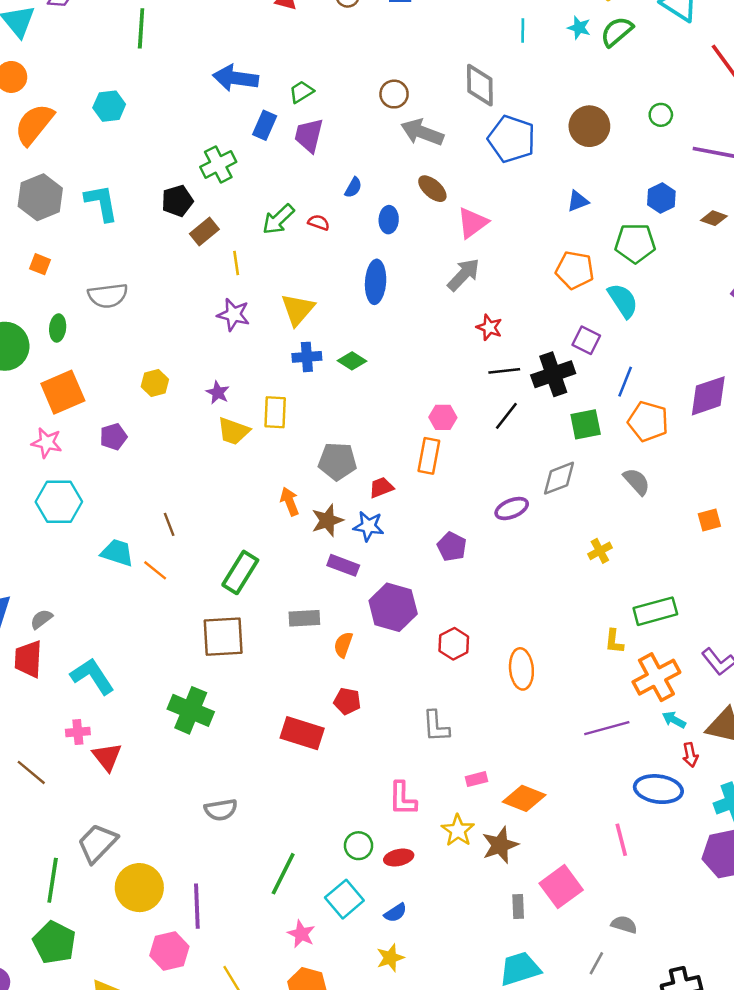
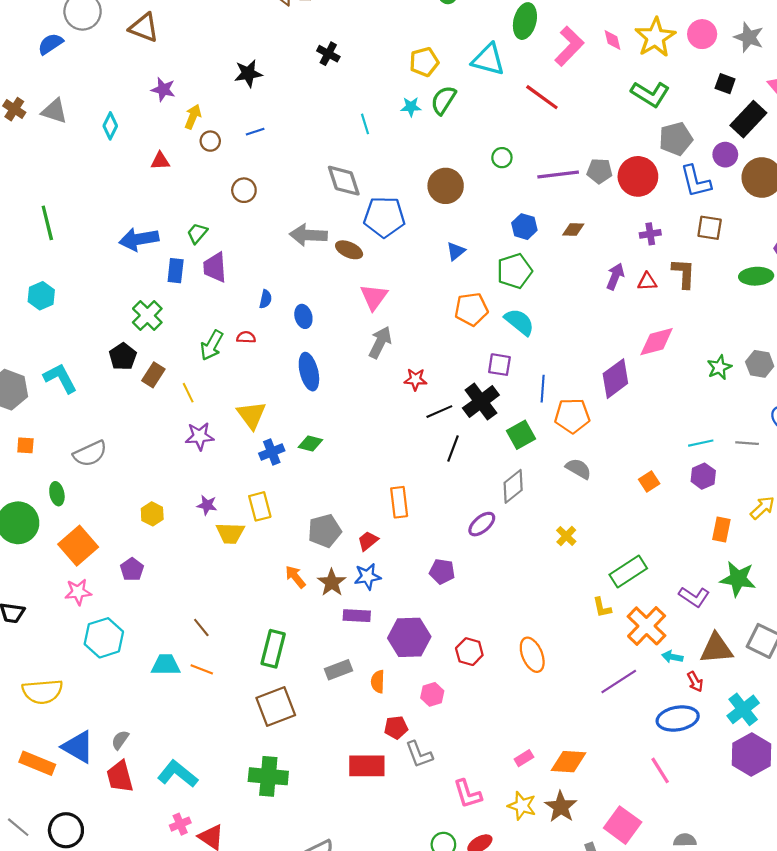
brown circle: (394, 94) -> (244, 190), moved
brown ellipse: (432, 189) -> (349, 250), moved
pink hexagon: (443, 417) -> (432, 694), moved
gray L-shape: (436, 726) -> (419, 754), moved

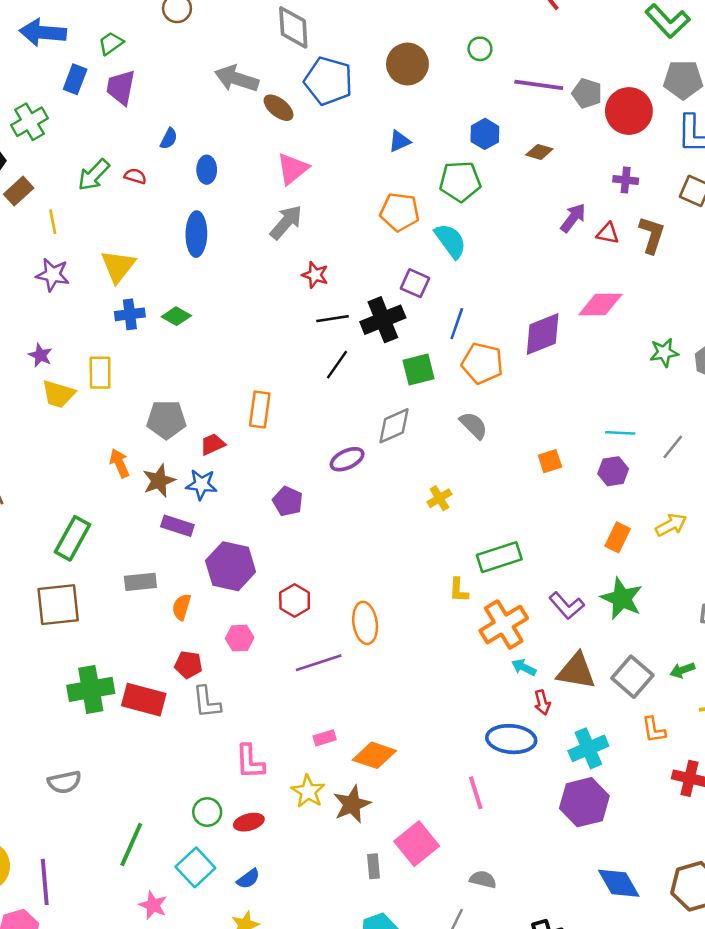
gray line: (747, 443) -> (673, 447), turned -70
purple line: (619, 681) -> (319, 663), moved
green cross: (268, 776) -> (91, 689), moved, turned -30

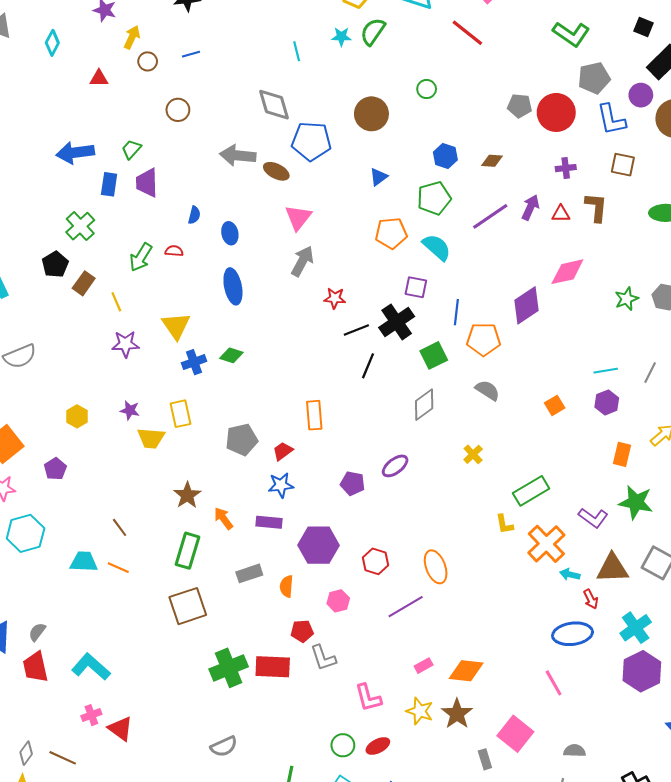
purple line: (539, 85) -> (490, 216), moved, turned -30
purple ellipse: (347, 459) -> (395, 466), moved
orange arrow: (119, 463) -> (223, 518), moved
brown star: (159, 481) -> (187, 495), moved

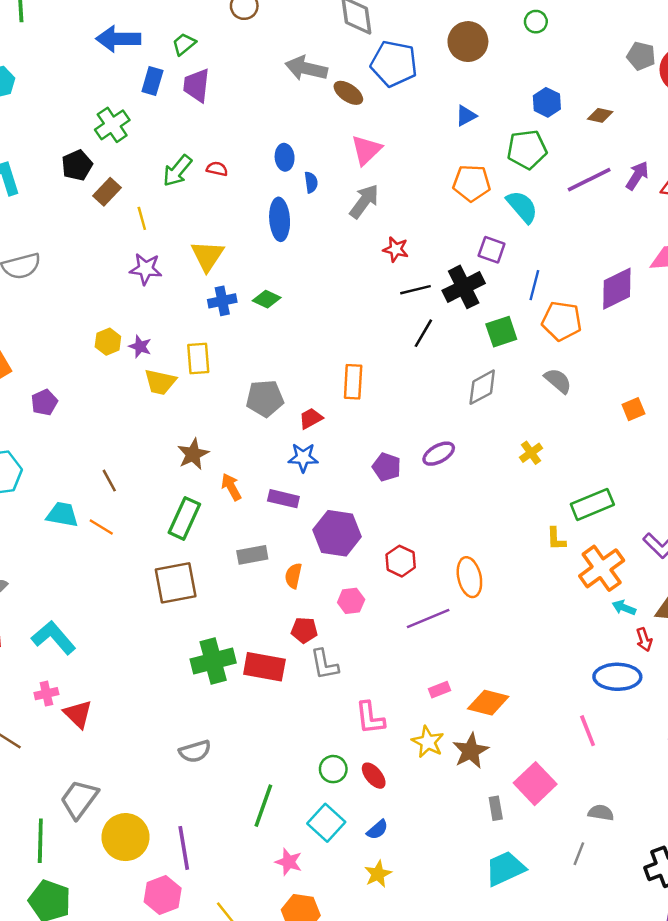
blue semicircle: (194, 215) -> (311, 182), moved, turned -30
yellow hexagon: (77, 416) -> (108, 342), moved
red ellipse: (378, 746) -> (374, 776), turned 70

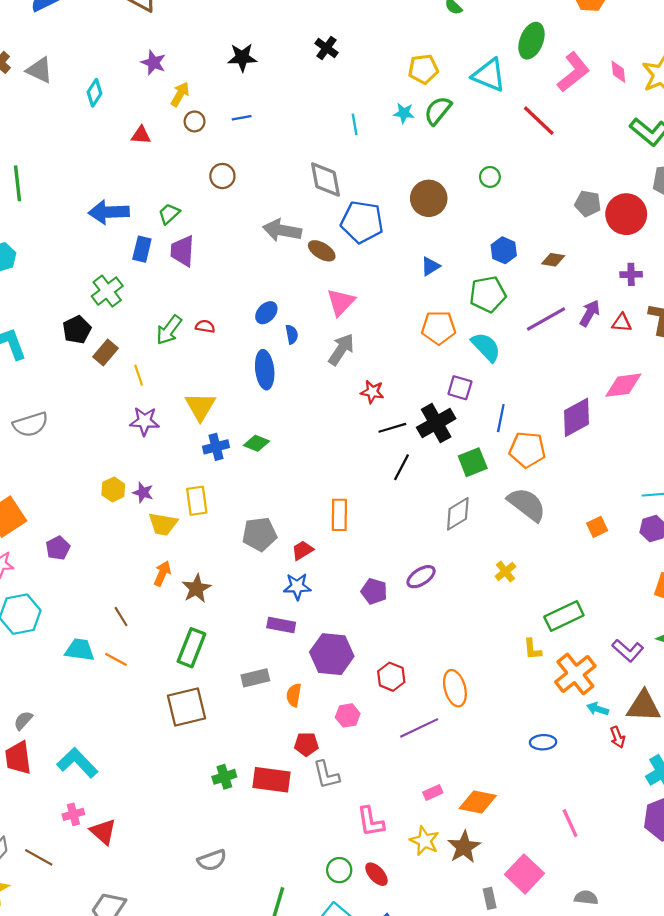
blue ellipse: (285, 157) -> (266, 313), turned 50
gray semicircle: (558, 381) -> (527, 504), size x1.5
orange arrow: (231, 487) -> (162, 573), moved, turned 55
green cross: (213, 661) -> (224, 777), size x0.6
blue ellipse: (617, 677) -> (543, 742), moved, size x0.6

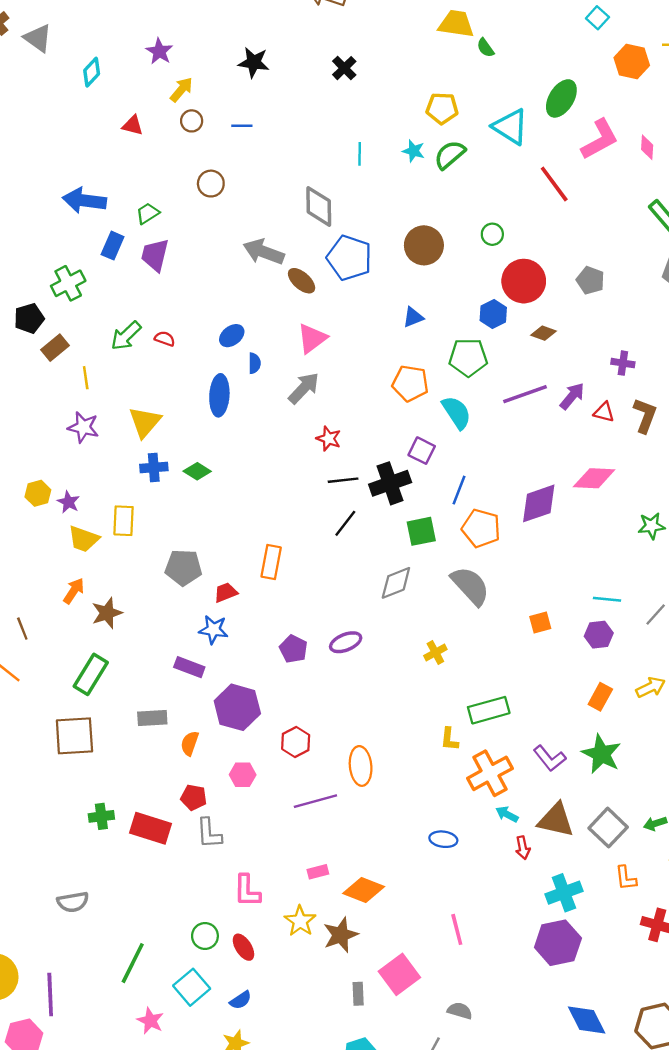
red circle: (626, 214) -> (524, 281), moved

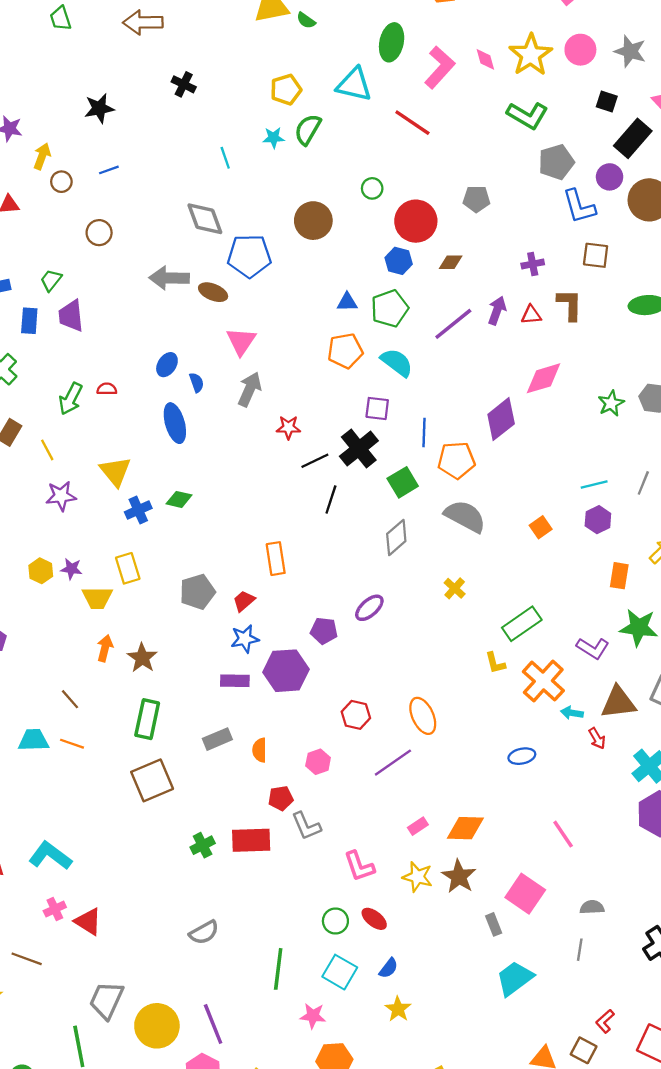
blue triangle: (413, 317) -> (347, 302), moved, turned 40
purple hexagon: (237, 707) -> (286, 671), moved

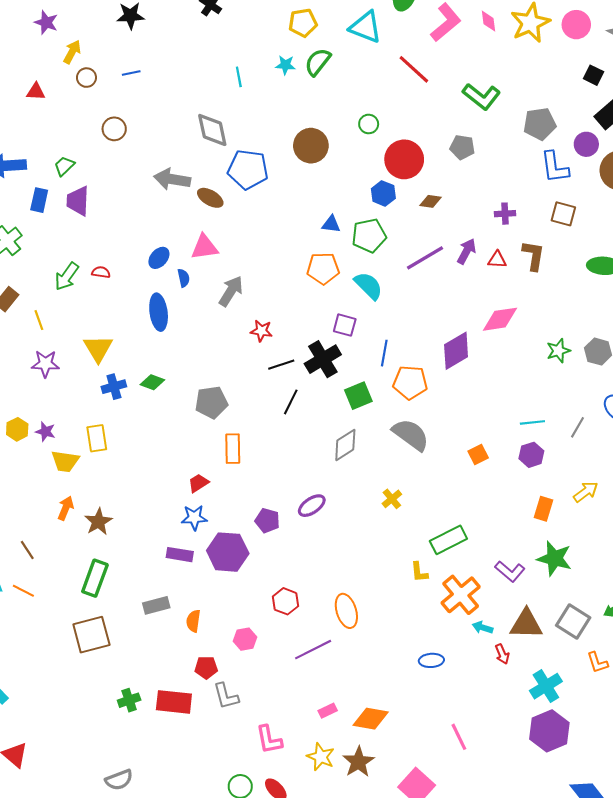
green L-shape: (527, 115) -> (481, 96), moved
pink triangle: (241, 341) -> (205, 247), moved, turned 40
gray pentagon: (197, 592) -> (211, 402), moved

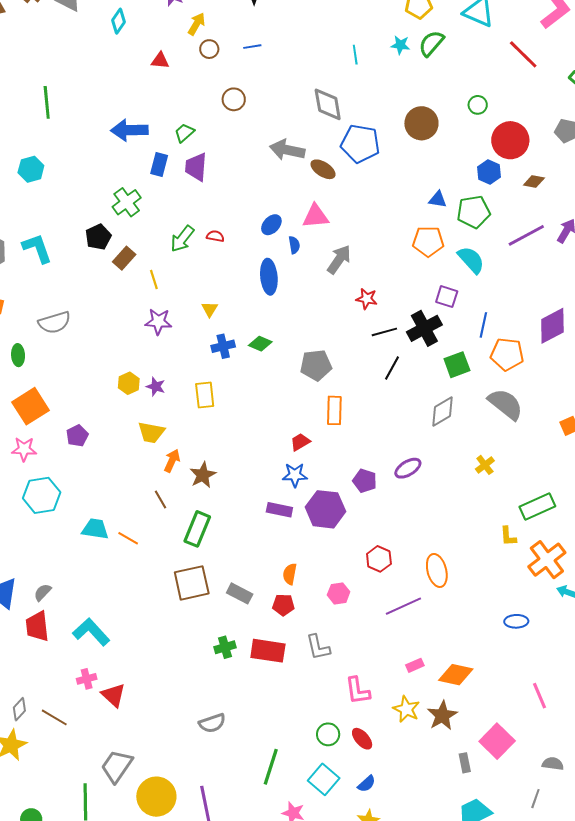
yellow triangle: (98, 348) -> (210, 309), size x0.6
yellow trapezoid: (65, 461) -> (151, 432), moved
brown line: (27, 550) -> (161, 500), moved
gray rectangle: (156, 605) -> (240, 593), moved, turned 40
red pentagon: (206, 667) -> (283, 605), moved

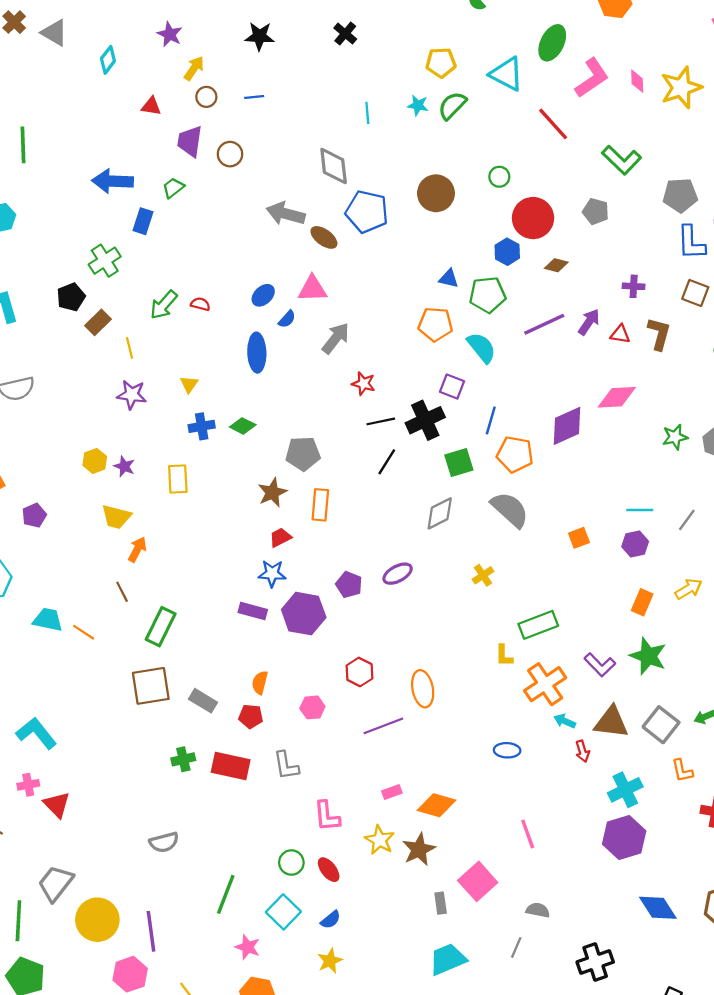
purple trapezoid: (196, 167) -> (190, 141), moved
blue semicircle: (294, 245) -> (287, 319), turned 48
brown star: (203, 475) -> (272, 492), moved

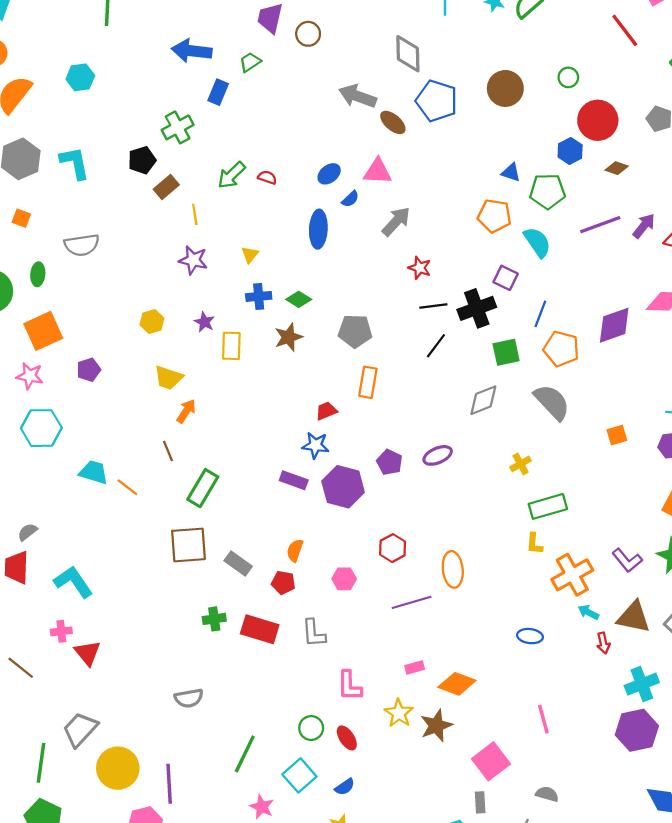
purple star: (124, 466) -> (204, 322), moved
brown star: (272, 492) -> (288, 337), moved
green rectangle: (538, 625) -> (548, 506), moved
gray rectangle: (441, 903) -> (480, 802), moved

